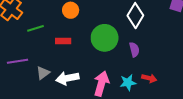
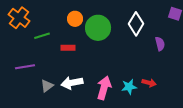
green circle: (105, 38) -> (98, 28), moved
purple semicircle: (134, 50) -> (160, 44), moved
gray triangle: (43, 73) -> (47, 86), moved

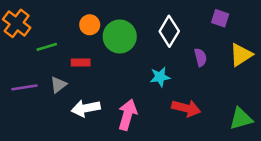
red arrow: (149, 83) -> (186, 108), size x1.5
gray triangle: (47, 86) -> (58, 85), moved
cyan star: (129, 87) -> (160, 77), moved

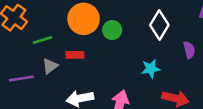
orange circle: (90, 25) -> (84, 19), size x1.6
green circle: (120, 37) -> (112, 30), size x0.6
gray triangle: (58, 85) -> (50, 66), moved

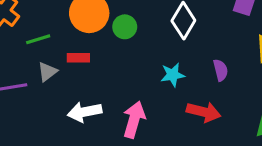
purple semicircle: (189, 50) -> (221, 70), moved

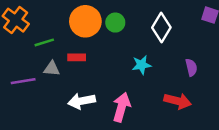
green circle: (125, 27) -> (115, 23), moved
gray triangle: (47, 72) -> (52, 69), turned 42
cyan star: (173, 75) -> (141, 65), moved

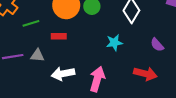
purple semicircle: (191, 67) -> (157, 45), turned 152
gray triangle: (52, 69) -> (37, 55), moved

